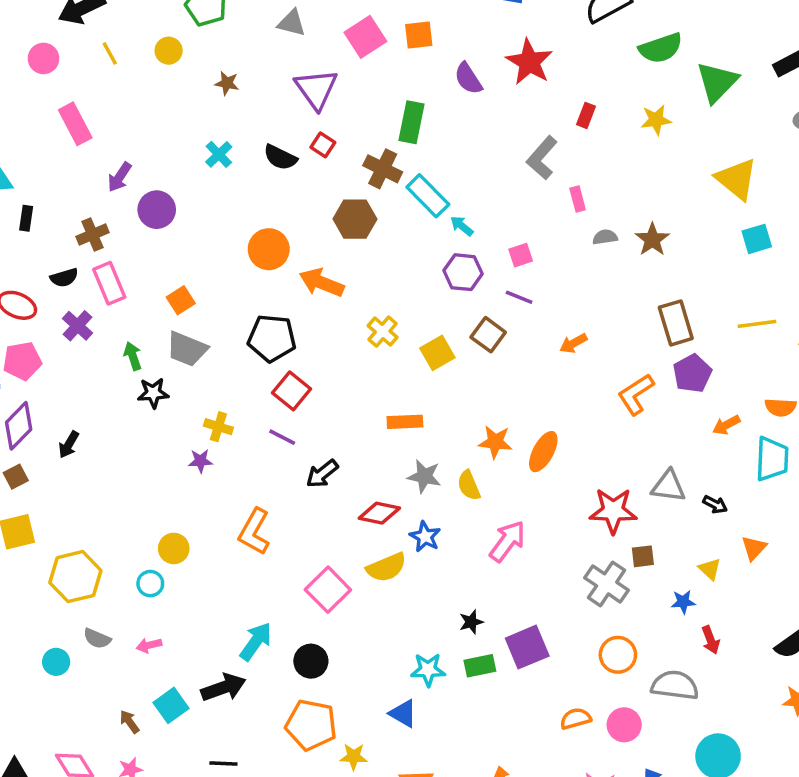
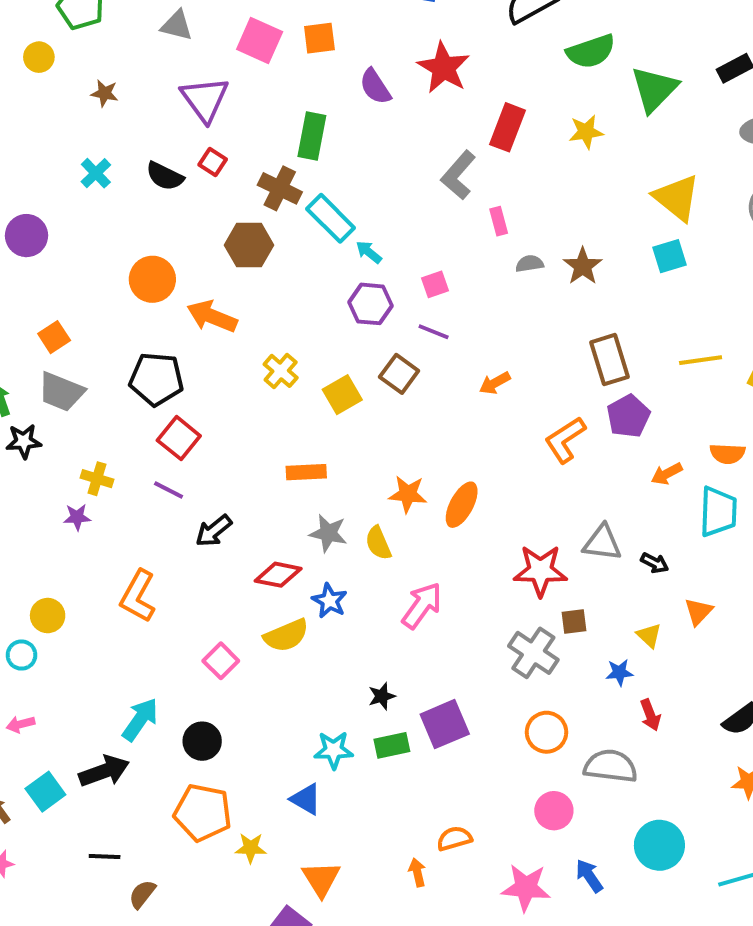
pink square: (365, 37) -> (260, 41), turned -33
red rectangle: (586, 115) -> (508, 127), size x1.6
cyan square: (757, 239) -> (670, 256), moved
pink square: (328, 590) -> (221, 661), size x0.7
orange semicircle: (576, 719) -> (454, 839), moved

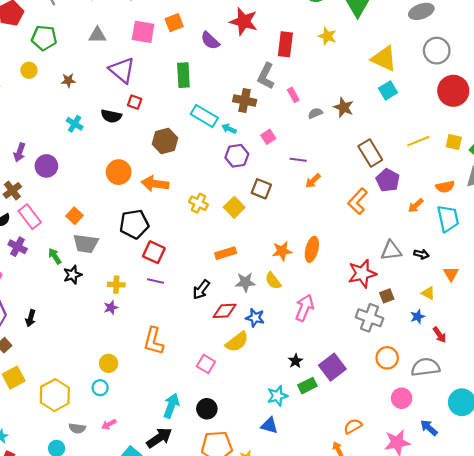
yellow star: (586, 132) -> (327, 36), turned -30
brown cross: (280, 188) -> (245, 101), moved
purple line: (434, 332) -> (298, 160), moved
black arrow: (214, 531) -> (201, 290), moved

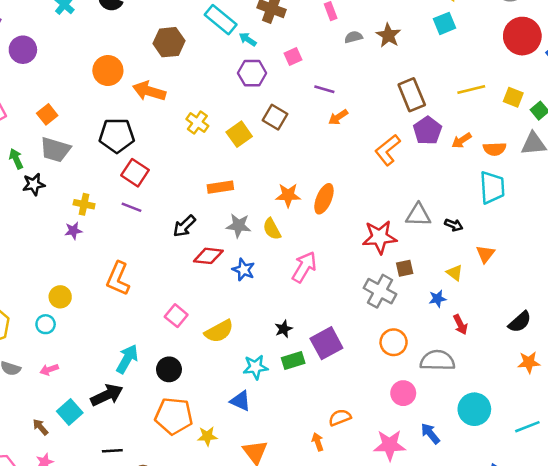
orange arrow: (416, 205) -> (462, 140), moved
yellow semicircle: (237, 342) -> (219, 331), moved

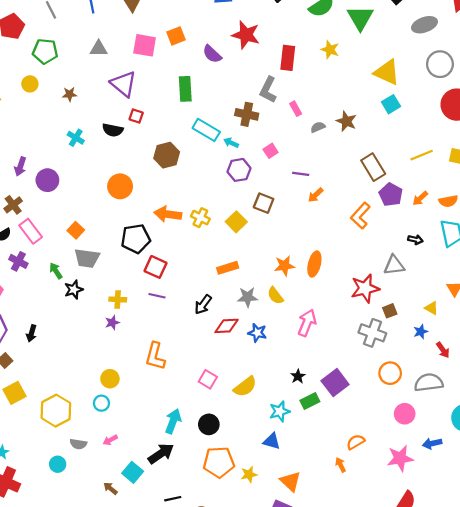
orange arrow: (149, 91) -> (168, 214), moved
black arrow: (454, 225) -> (415, 240), moved
blue arrow: (430, 433) -> (432, 443), turned -54

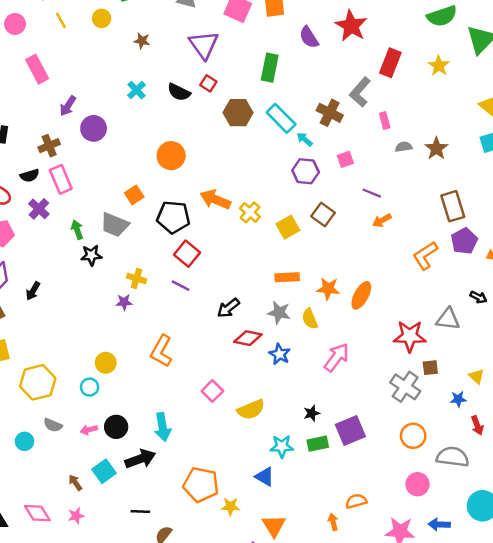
brown hexagon: (167, 155) -> (238, 113), moved
orange square: (76, 230) -> (134, 195), moved
orange rectangle: (228, 268) -> (287, 277), moved
cyan arrow: (173, 421) -> (163, 427), turned 135
black circle: (209, 424) -> (116, 427), moved

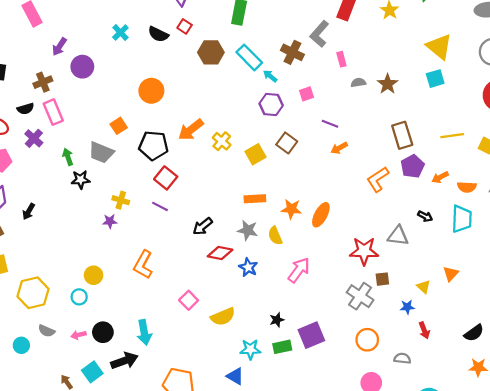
orange arrow: (215, 199) -> (191, 130), turned -60
gray semicircle: (453, 457) -> (402, 358), size x0.6

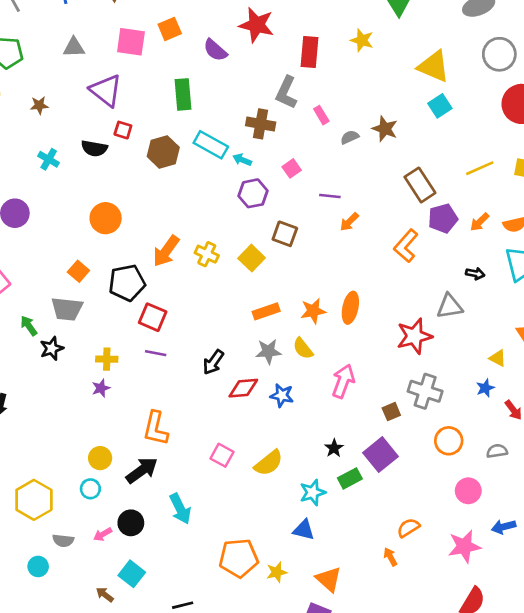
purple pentagon: (412, 166) -> (443, 218), turned 30
brown square: (382, 279) -> (391, 412), moved
black arrow: (124, 361) -> (142, 470), moved

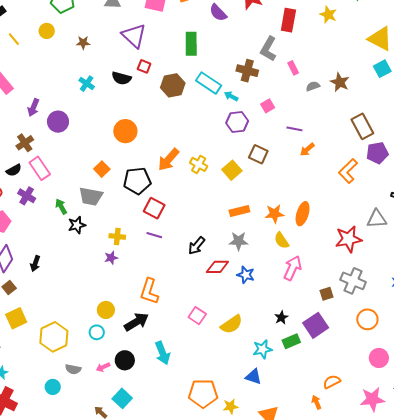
yellow semicircle: (303, 348) -> (282, 240), moved

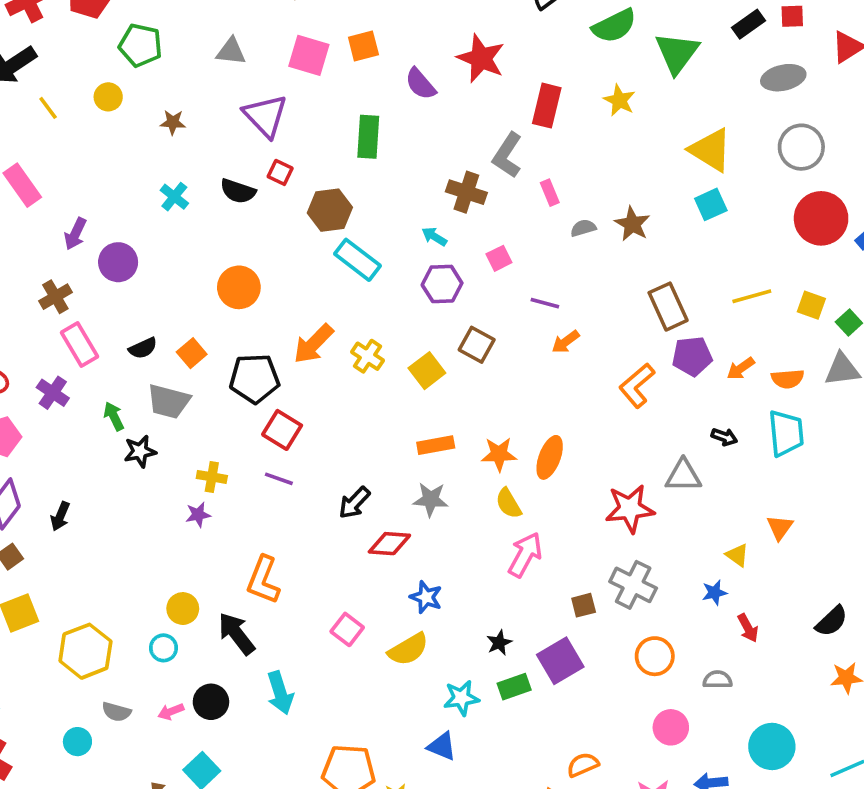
cyan rectangle: (209, 83) -> (357, 260), moved
black semicircle: (14, 170) -> (143, 348), moved
blue star: (246, 275) -> (426, 597), moved
black arrow: (136, 322) -> (236, 634), turned -100

